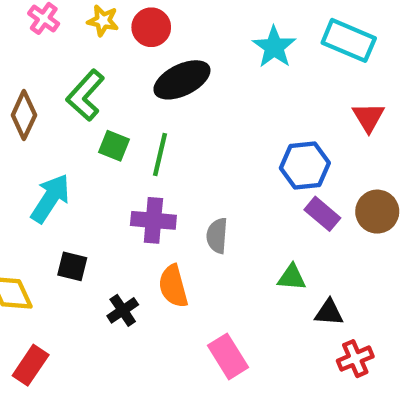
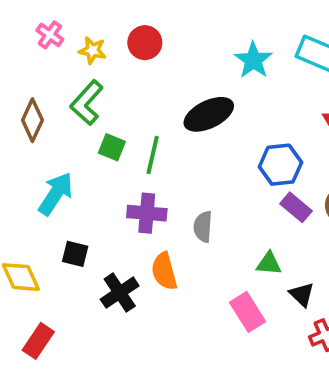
yellow star: (103, 21) -> (93, 50), moved
black ellipse: (182, 80) -> (209, 114), moved
black cross: (123, 310) -> (120, 293), size x1.4
black triangle: (329, 313) -> (302, 294), turned 40
pink rectangle: (228, 356) -> (248, 312), moved

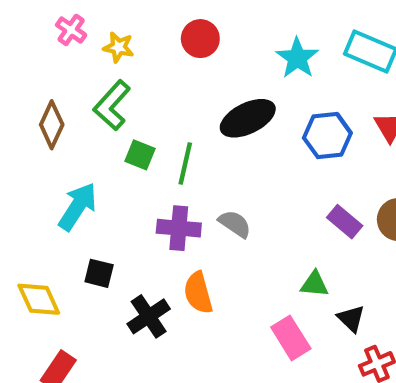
red circle: (145, 43) -> (200, 39), moved
blue hexagon: (280, 165) -> (327, 135), moved
gray semicircle: (203, 227) -> (235, 224), moved, turned 120

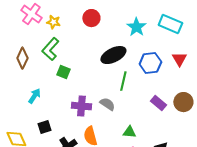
pink cross: (71, 30) -> (31, 14), size x1.5
green line: (185, 163) -> (123, 81), moved
cyan arrow: (78, 207) -> (34, 96), size x0.7
black square: (99, 273) -> (44, 127), turned -32
green triangle: (314, 284) -> (129, 132), moved

